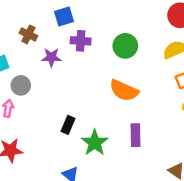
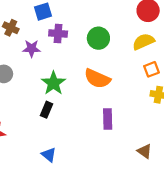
green star: (95, 143) -> (53, 83), moved

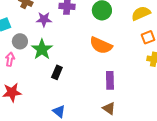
green star: (53, 83) -> (42, 49), moved
brown triangle: (145, 151) -> (109, 108), moved

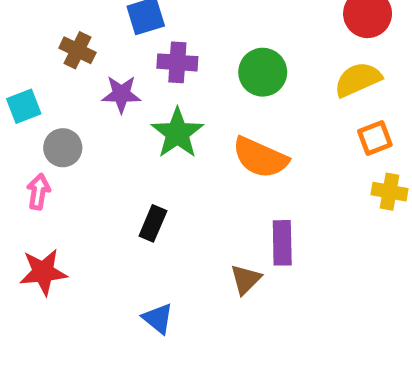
green star: (42, 49) -> (177, 133), moved
brown triangle: (109, 108) -> (246, 279), moved, turned 40

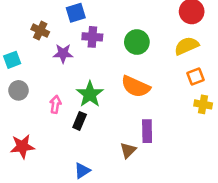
green star: (177, 133) -> (90, 94), moved
gray circle: (63, 148) -> (19, 90), moved
pink arrow: (38, 192) -> (55, 104), moved
blue triangle: (158, 318) -> (82, 171), turned 48

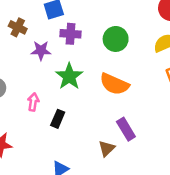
green star: (90, 94) -> (69, 76), moved
purple rectangle: (147, 131) -> (126, 129), turned -30

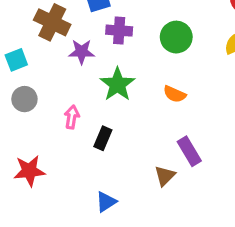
brown cross: (18, 27) -> (52, 22), size x1.5
orange semicircle: (114, 84) -> (175, 94), size x0.6

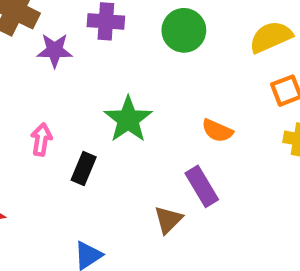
green star: (117, 84) -> (128, 119), moved
orange semicircle: (175, 94) -> (217, 131), moved

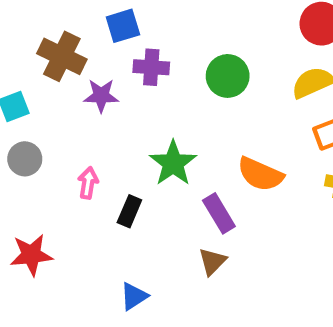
orange semicircle: (217, 131) -> (260, 174), size x1.5
purple rectangle: (202, 186) -> (219, 213), moved

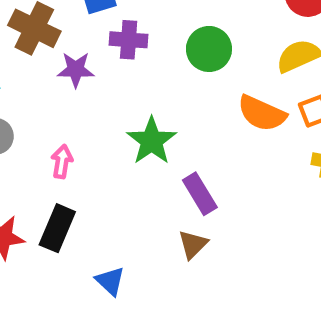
orange semicircle: (260, 174) -> (262, 113), moved
black rectangle: (129, 211) -> (57, 228), moved, size x1.4
blue triangle: (134, 296) -> (110, 281), turned -44

